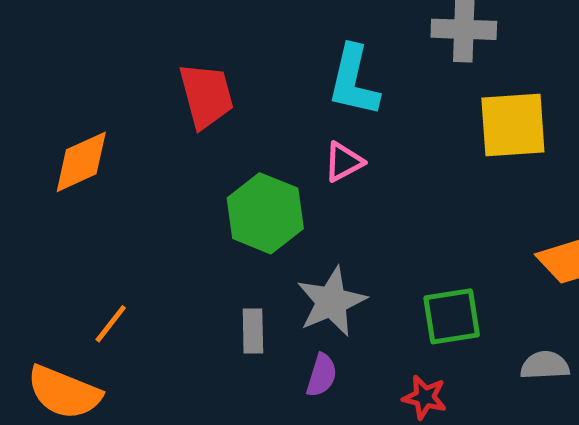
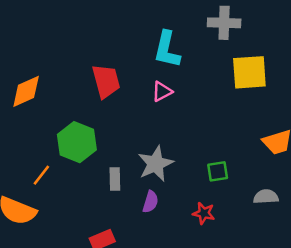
red trapezoid: (206, 96) -> (106, 81), moved
green hexagon: (265, 213) -> (77, 142), moved
green square: (452, 316) -> (218, 171), size x0.7

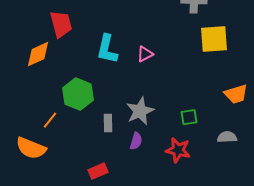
cyan L-shape: (167, 49) -> (107, 49), moved
red trapezoid: (106, 81) -> (61, 24), moved
red star: (204, 213) -> (178, 150), size x1.4

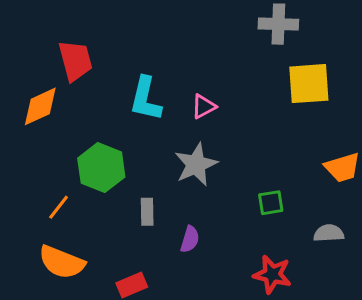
gray star: (140, 111) -> (196, 164), moved
orange semicircle: (31, 148) -> (62, 262), moved
red star: (178, 150) -> (272, 274), moved

